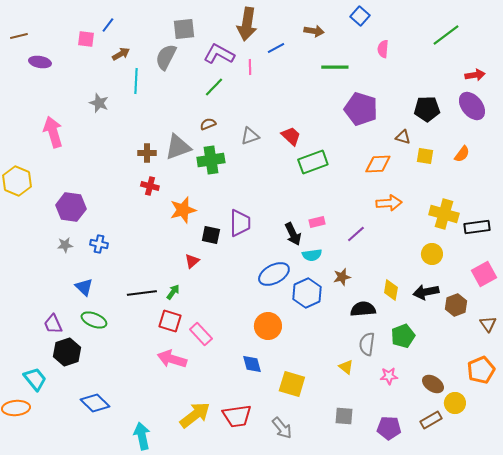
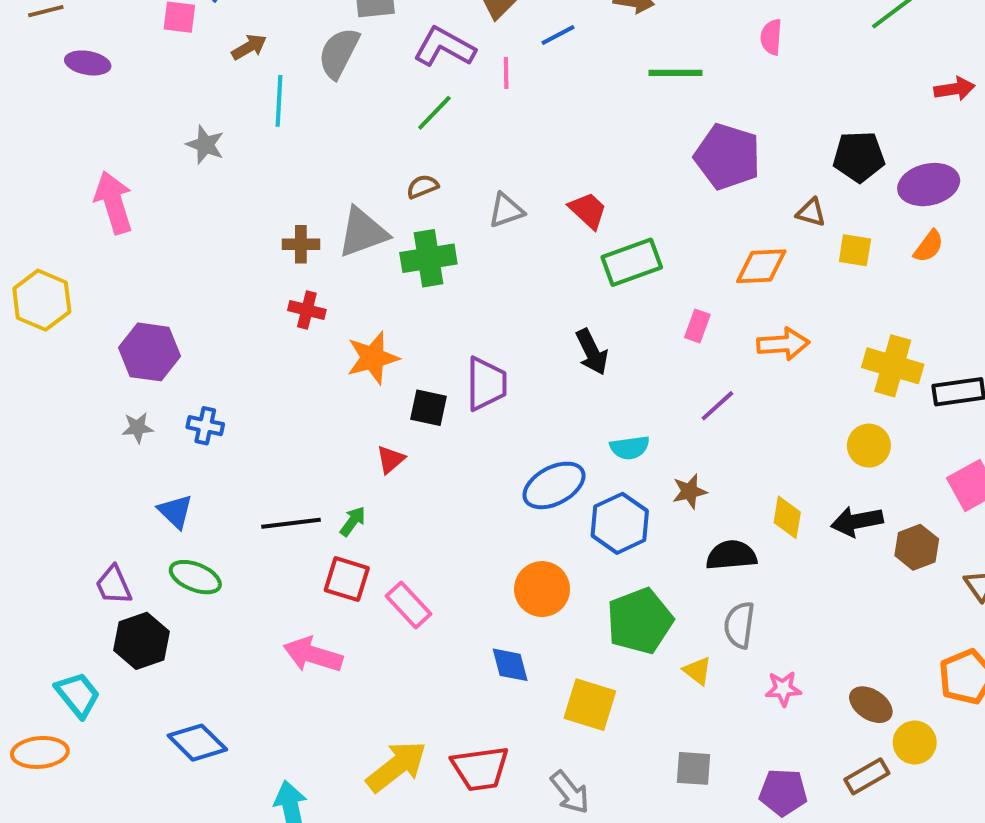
purple ellipse: (472, 106) -> (929, 185), moved, turned -64
pink rectangle: (317, 222) -> (697, 326), moved, turned -56
black arrow: (293, 234) -> (592, 352), moved
green pentagon: (403, 336) -> (640, 621), moved, size x1.4
pink arrow: (172, 359) -> (313, 655), moved

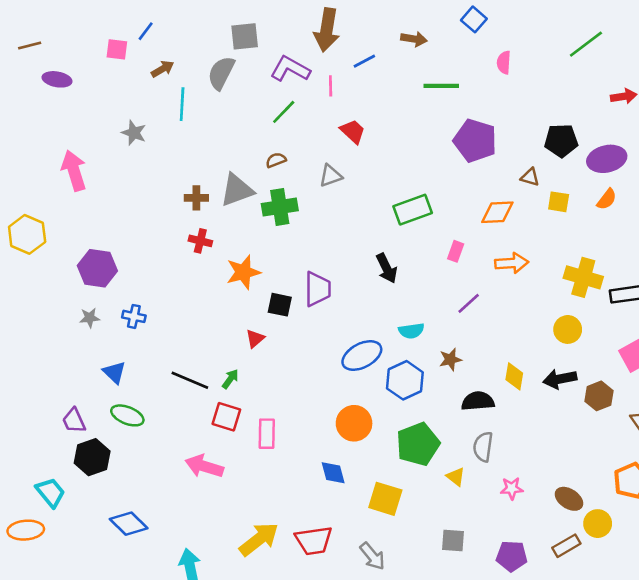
red trapezoid: (588, 210) -> (353, 131), moved
black line: (291, 523) -> (190, 380), turned 30
pink rectangle: (409, 605) -> (267, 434), turned 44

